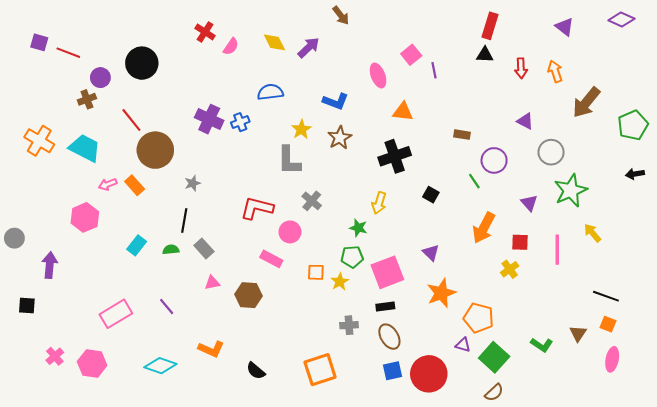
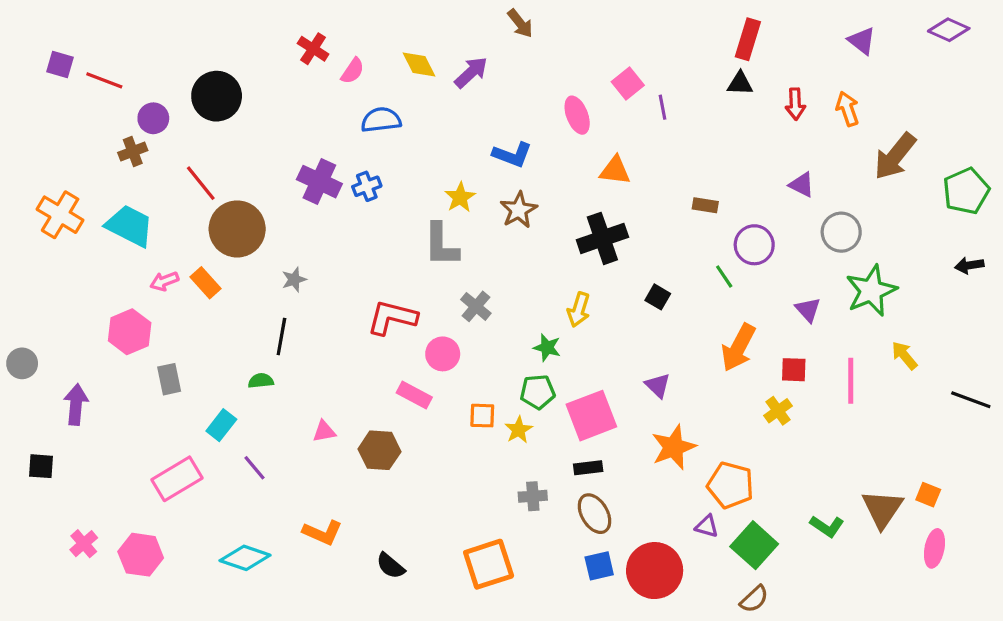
blue semicircle: (270, 92) -> (381, 120), moved
cyan rectangle: (137, 245) -> (221, 425), moved
gray rectangle: (204, 249) -> (169, 379), moved, turned 30
black line: (606, 296) -> (971, 400), moved
brown triangle: (578, 333) -> (882, 509), size x1.6

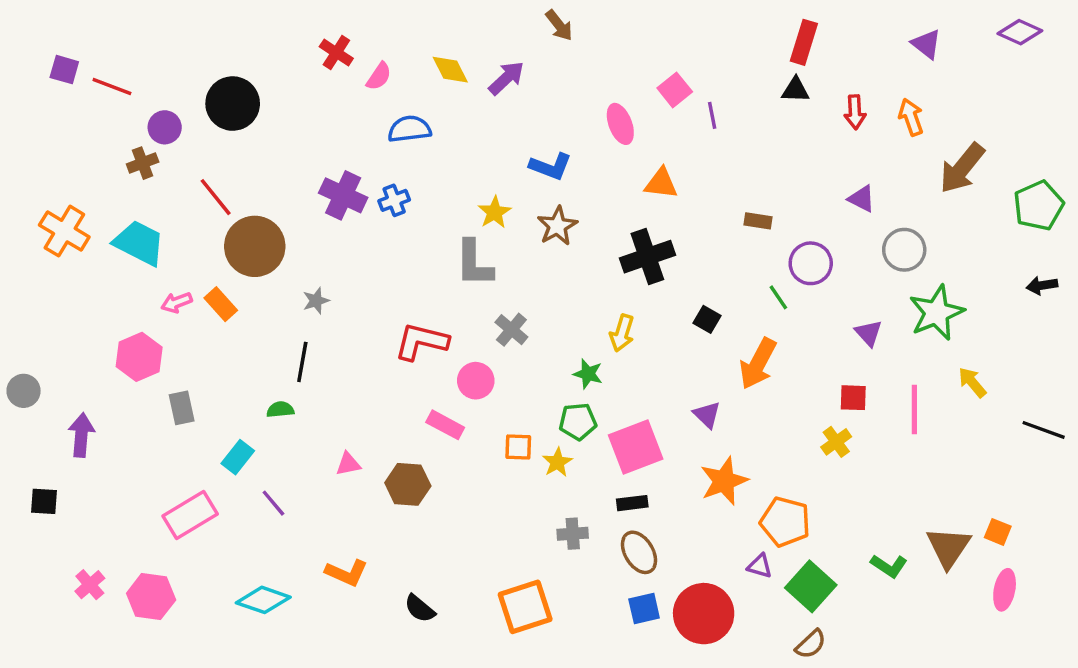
orange arrow: (738, 348) -> (758, 364), moved

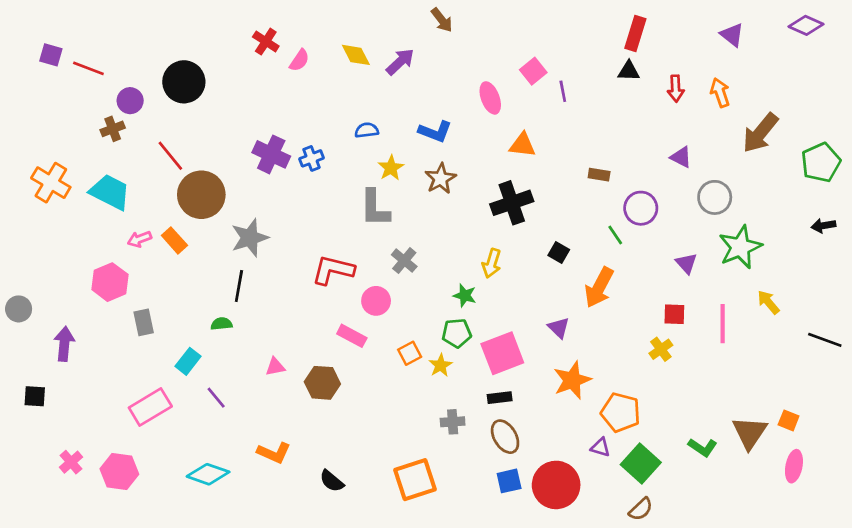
blue semicircle: (409, 129) -> (367, 130), moved, size x0.7
gray star: (316, 301) -> (250, 238), size x1.8
orange square: (518, 447) -> (410, 353), turned -30

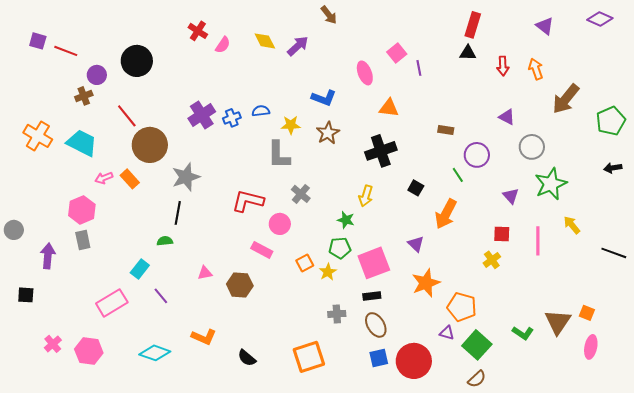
blue semicircle: (367, 130) -> (261, 111), moved
purple cross: (271, 154) -> (202, 115), turned 32
yellow star: (391, 168) -> (291, 125), turned 30
gray rectangle: (144, 322) -> (83, 240), moved

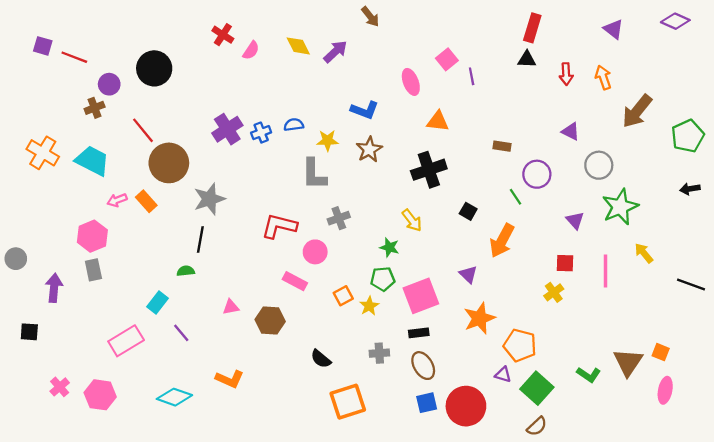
gray cross: (301, 194) -> (339, 218), turned 30
yellow arrow: (366, 196) -> (412, 220), turned -55
black semicircle: (247, 358) -> (321, 359), moved

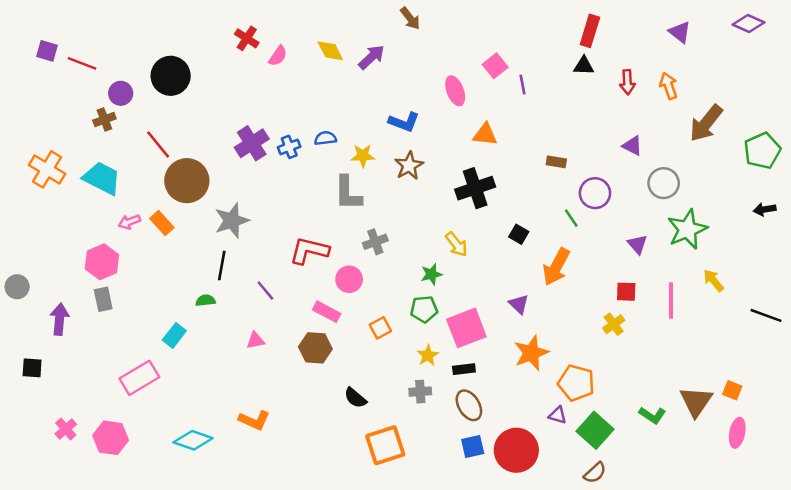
green star: (389, 247) -> (431, 274), turned -30
yellow star: (369, 306) -> (428, 355), moved
brown hexagon: (270, 321) -> (315, 348), moved
purple line: (181, 333) -> (265, 290), moved

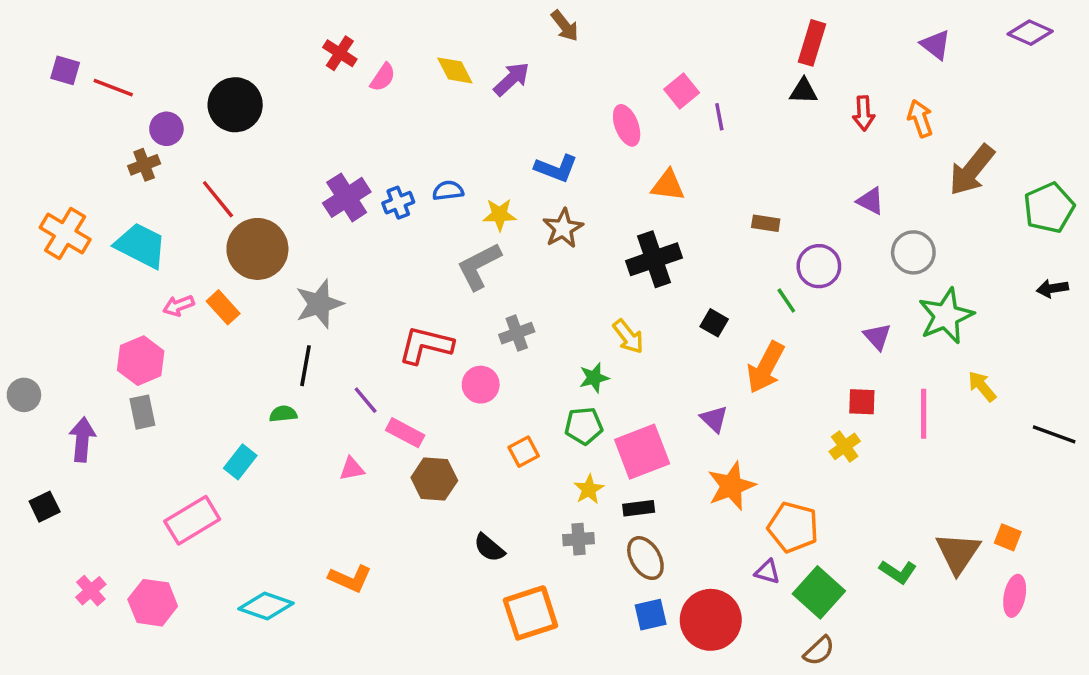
gray L-shape: (348, 193) -> (479, 266), turned 63
pink rectangle: (327, 312) -> (405, 433), moved
black square: (32, 368) -> (45, 507), turned -30

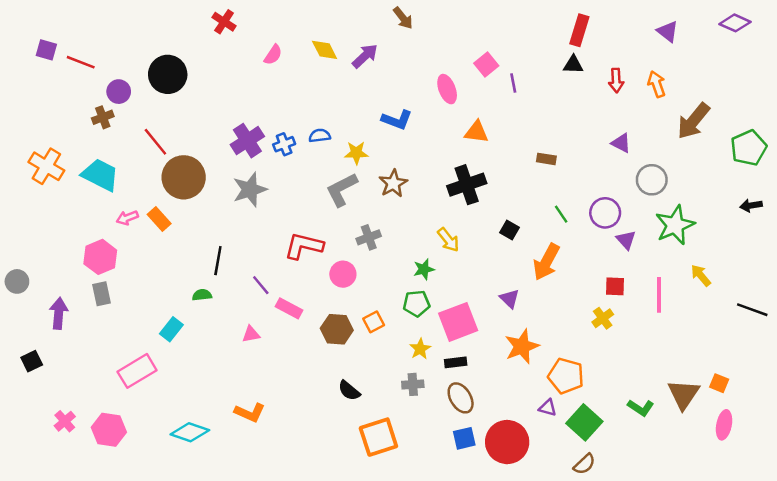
red cross: (340, 53) -> (224, 22), moved
brown star: (563, 228) -> (393, 183), moved
purple circle: (819, 266) -> (605, 213), moved
gray star: (319, 304) -> (250, 190), moved
brown hexagon: (434, 479) -> (337, 329), moved

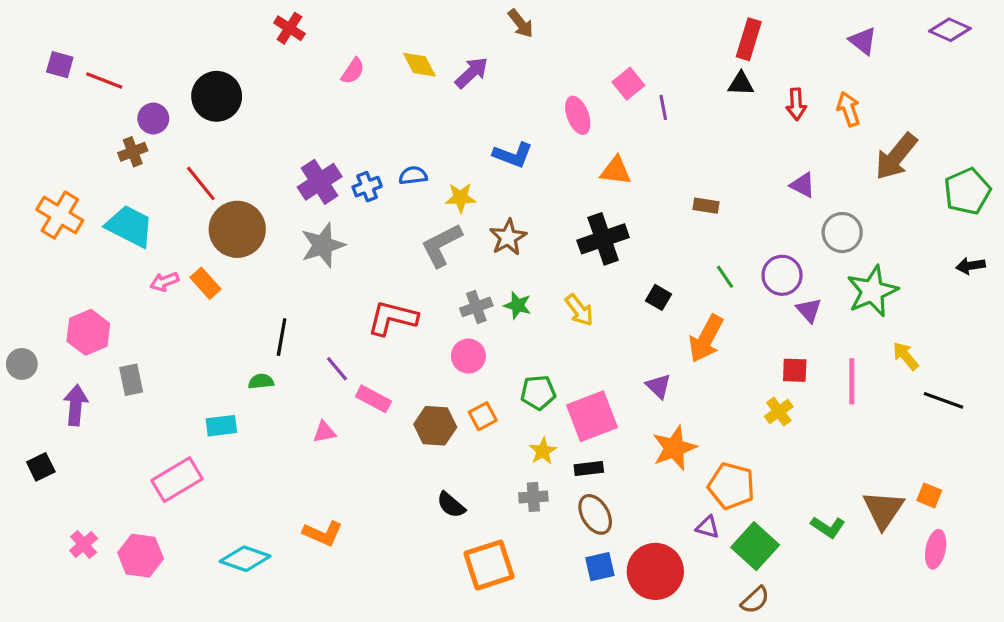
pink hexagon: (100, 257) -> (88, 332), moved
green star: (424, 269) -> (518, 305), moved, turned 30
pink circle: (343, 274) -> (468, 356), moved
black line: (752, 310) -> (944, 400), moved
cyan rectangle: (171, 329) -> (221, 426), turned 45

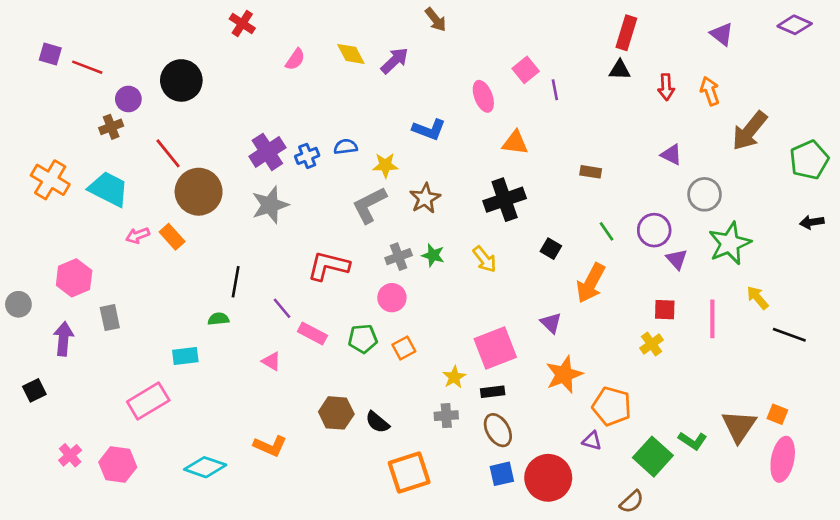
green pentagon: (538, 392) -> (363, 339), moved
brown hexagon: (435, 426) -> (336, 413), moved
pink triangle: (324, 432) -> (271, 361), turned 42
green square: (755, 546) -> (653, 457), moved
pink ellipse: (936, 549) -> (783, 459), size x1.4

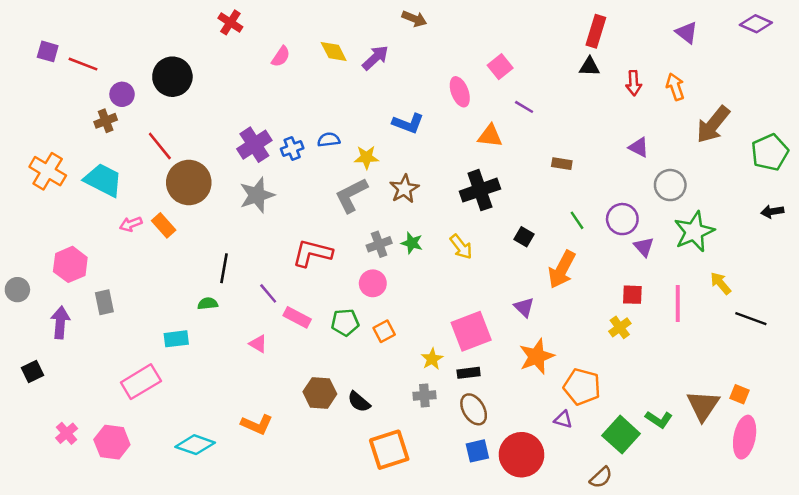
brown arrow: (436, 20) -> (414, 19), turned -30
purple line: (555, 90) -> (524, 107), moved, turned -48

